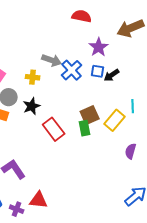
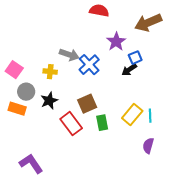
blue square: (98, 71) -> (135, 58), moved, turned -32
cyan line: (133, 106) -> (150, 116), moved
brown square: (90, 115) -> (87, 104), moved

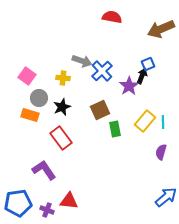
purple star: (116, 42) -> (129, 86), moved
black arrow: (129, 70) -> (142, 76), turned 147
red rectangle: (71, 124) -> (61, 138), moved

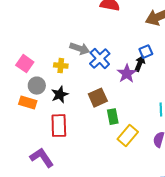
yellow rectangle: (145, 121) -> (128, 136), moved
red rectangle: (61, 138) -> (59, 126), turned 35

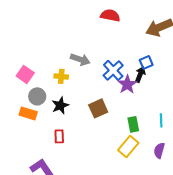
blue cross: (100, 59) -> (113, 70), moved
green rectangle: (113, 117) -> (133, 124), moved
red rectangle: (59, 126) -> (59, 136), size x0.6

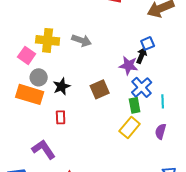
blue cross: (113, 70) -> (142, 87), moved
yellow cross: (61, 76) -> (48, 40), moved, size x1.6
purple star: (127, 84) -> (129, 65), turned -30
orange rectangle: (28, 113) -> (30, 94), size x1.5

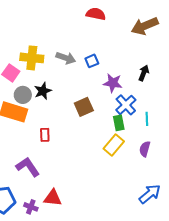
blue square: (148, 43) -> (92, 61), moved
black arrow: (142, 55) -> (144, 73), moved
black star: (62, 86) -> (43, 91), moved

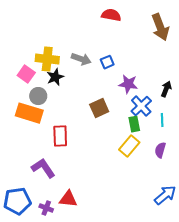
brown arrow: (145, 26) -> (160, 27), turned -88
black arrow: (144, 73) -> (166, 89), moved
black star: (43, 91) -> (55, 77), moved
red rectangle: (45, 135) -> (60, 136), size x1.5

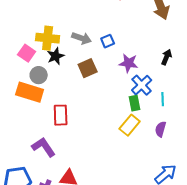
black arrow: (166, 89) -> (167, 57), moved
brown square: (99, 108) -> (88, 68), moved

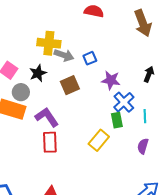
yellow cross: (48, 38) -> (49, 43), moved
red rectangle: (61, 115) -> (50, 142), moved
yellow rectangle: (130, 125) -> (99, 140), moved
purple L-shape: (44, 147) -> (47, 117), moved

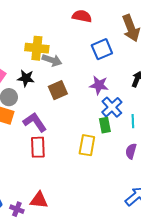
blue square: (90, 58) -> (102, 49), moved, size x1.5
black star: (38, 73) -> (26, 78), turned 30
yellow rectangle: (99, 140) -> (87, 145), turned -30

